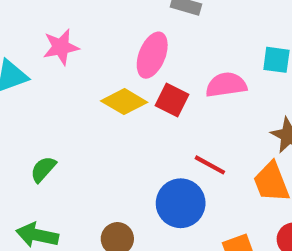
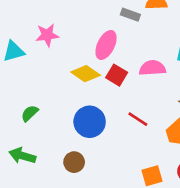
blue circle: (181, 203) -> (90, 122), moved

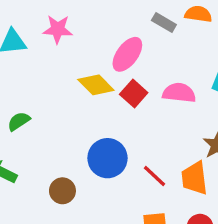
red line: (138, 119) -> (154, 176), moved
blue circle: (90, 122) -> (107, 158), moved

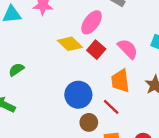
pink semicircle: (179, 93) -> (128, 49), turned 40
orange trapezoid: (195, 178) -> (120, 81), moved
brown circle: (62, 191) -> (89, 122), moved

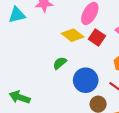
green semicircle: (16, 70) -> (60, 63), moved

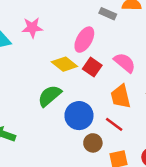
green semicircle: (60, 63) -> (50, 96), size x1.5

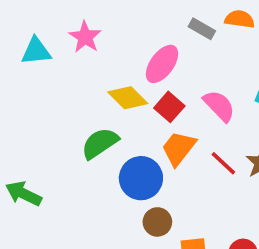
pink star: (32, 28) -> (85, 37), turned 30
orange trapezoid: (121, 96) -> (179, 148), moved, turned 45
red line: (114, 124) -> (223, 163), moved

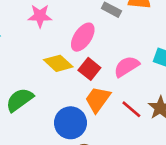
pink star: (85, 37) -> (40, 16), moved, turned -30
pink semicircle: (219, 106) -> (127, 67), turned -76
green semicircle: (100, 143) -> (20, 100), moved

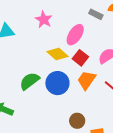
pink star: (40, 16) -> (44, 20), turned 30
blue circle: (70, 123) -> (57, 83), moved

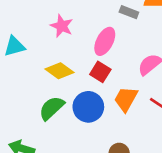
yellow diamond: (57, 54) -> (60, 71), moved
red square: (80, 58) -> (100, 72), moved

